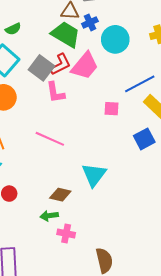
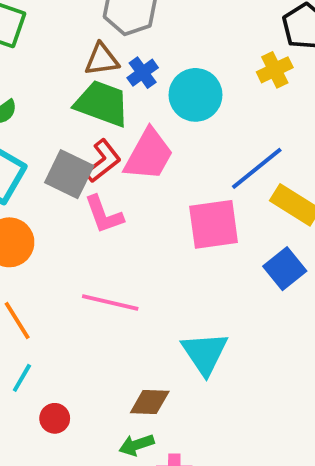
pink square: (112, 109) -> (214, 224), size x1.8

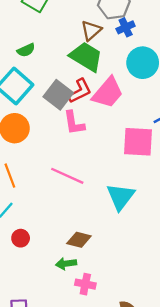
brown triangle: (102, 59) -> (91, 30), turned -45
blue cross: (143, 73) -> (126, 27), moved
cyan triangle: (205, 353) -> (121, 197), moved

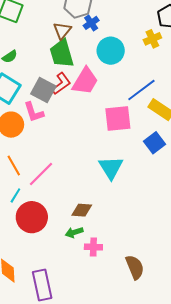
green trapezoid: (86, 57) -> (62, 54), turned -128
pink L-shape: (74, 123) -> (34, 112), moved
pink line: (67, 176) -> (41, 174), moved, turned -60
red circle: (21, 238) -> (32, 217), size x2.0

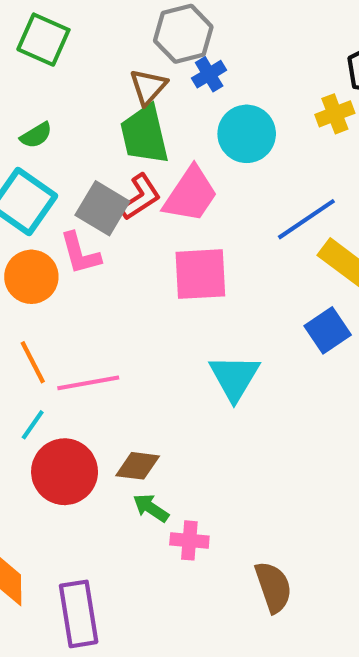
pink square: (118, 118) -> (200, 274), moved
pink line: (41, 174) -> (88, 383), turned 32
brown diamond: (82, 210) -> (138, 466), moved
green arrow: (74, 232) -> (151, 508), turned 48

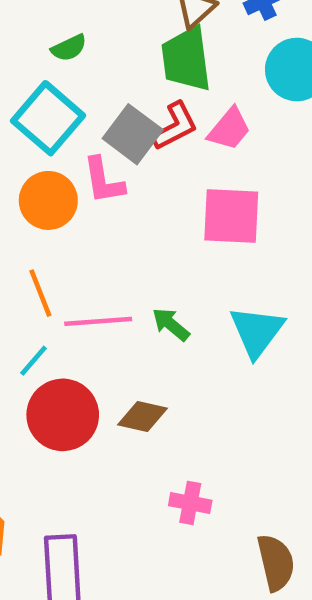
pink trapezoid: (190, 195) -> (229, 129), size x0.7
green arrow: (151, 508) -> (171, 324), moved

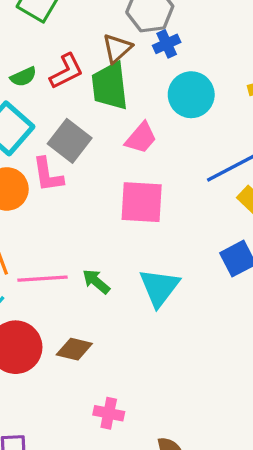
red L-shape: (175, 126) -> (66, 71), moved

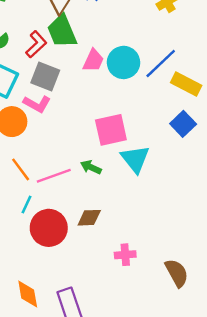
red L-shape: (66, 71) -> (36, 44), moved
cyan circle: (191, 95) -> (124, 62), moved
pink L-shape: (48, 175) -> (37, 104), turned -36
pink square: (142, 202) -> (111, 130), moved

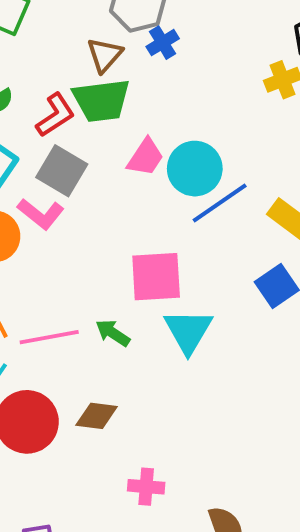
green trapezoid: (62, 31) -> (101, 100), turned -84
blue line: (161, 63) -> (220, 203), moved

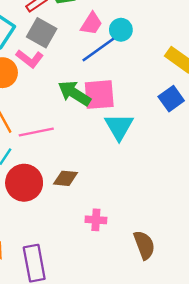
cyan circle: (195, 169) -> (121, 30), size x0.7
blue line: (220, 203) -> (98, 50), moved
green arrow: (113, 333) -> (74, 93), moved, size x1.6

